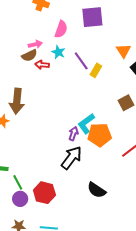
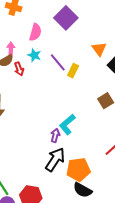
purple square: (92, 17) -> (66, 18), turned -35
pink arrow: (35, 44) -> (11, 49), turned -72
red arrow: (42, 65) -> (19, 69), turned -112
orange pentagon: (100, 135) -> (78, 170), moved

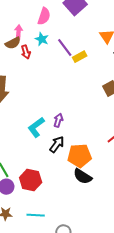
yellow rectangle: (73, 71) -> (80, 57), turned 32
cyan L-shape: (67, 124) -> (36, 127), moved
black arrow: (55, 159) -> (57, 144), size x0.7

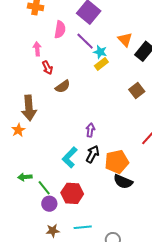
cyan star: (42, 39) -> (100, 52), moved
brown semicircle: (13, 43) -> (63, 86), moved
purple line: (65, 48) -> (85, 41), moved
cyan L-shape: (36, 127) -> (70, 157), moved

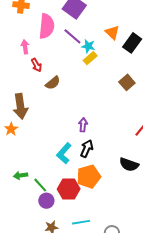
pink semicircle: (60, 30) -> (47, 26), size x1.4
orange pentagon: (117, 162) -> (89, 177), moved
black semicircle: (123, 182) -> (129, 165), moved

